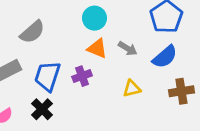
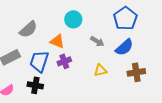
orange triangle: (97, 48) -> (57, 41), moved
black cross: (42, 109) -> (35, 85), turned -35

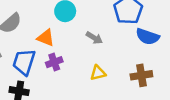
blue semicircle: (124, 47) -> (148, 37), moved, turned 60

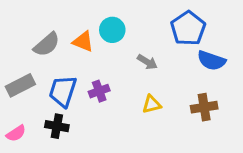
orange triangle: (46, 38) -> (83, 42), moved

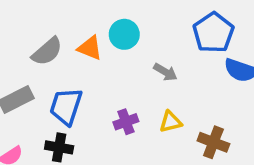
purple cross: (99, 91) -> (126, 122), moved
brown cross: (204, 107) -> (213, 142), moved, turned 30

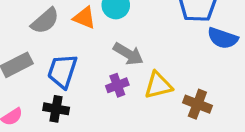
gray arrow: (165, 72) -> (128, 54), moved, size x1.4
yellow triangle: (171, 122) -> (158, 85), size x1.4

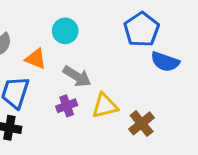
orange triangle: (84, 18) -> (36, 59), moved
brown cross: (197, 104) -> (142, 123), turned 30

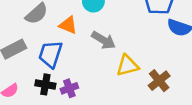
purple cross: (67, 106) -> (69, 88), moved

